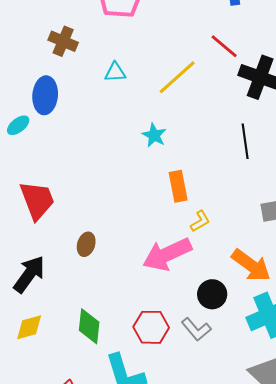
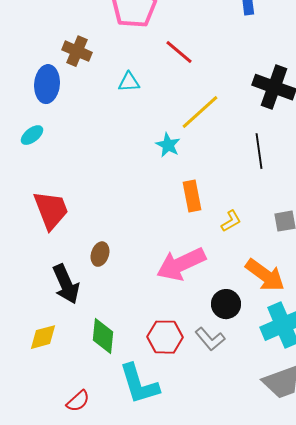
red line: (224, 46) -> (179, 52), moved
yellow line: (177, 77) -> (200, 112), moved
blue ellipse: (45, 95) -> (47, 84), moved
yellow L-shape: (200, 221) -> (231, 221), moved
black arrow: (29, 274) -> (66, 284), moved, turned 120

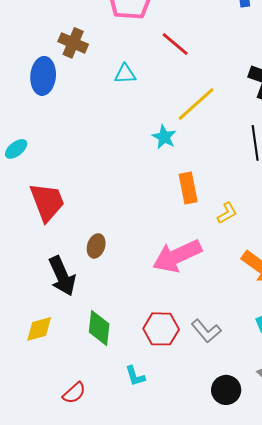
cyan ellipse: (32, 135) -> (16, 149), moved
black circle: (226, 304) -> (226, 390), moved
cyan L-shape: (139, 384) -> (135, 376), size x0.5

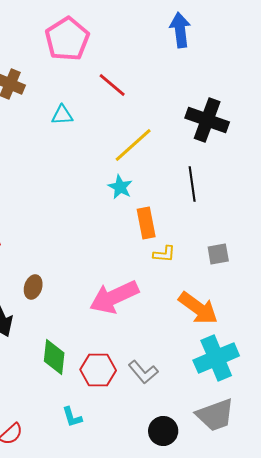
cyan star: (164, 137) -> (120, 187), moved
orange rectangle: (188, 188) -> (146, 223), moved
yellow L-shape: (227, 213) -> (164, 254), turned 35
green diamond: (99, 328) -> (54, 357), moved

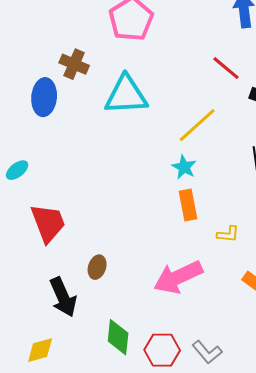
red line: (112, 85) -> (226, 68), moved
cyan triangle: (62, 115) -> (126, 95), size x2.0
orange rectangle: (146, 223) -> (188, 205), moved

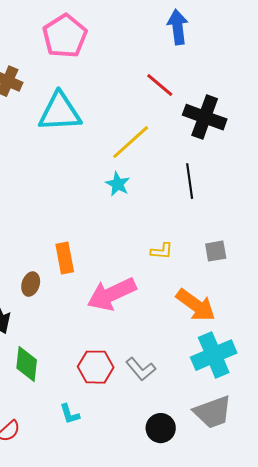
orange rectangle: (188, 205) -> (65, 258), moved
green diamond: (118, 337) -> (27, 364), moved

